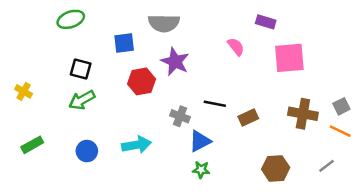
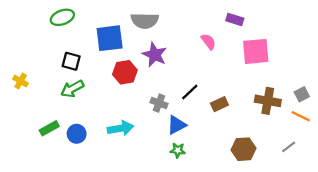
blue square: (124, 43) -> (110, 38), size x1.5
black line: (215, 104) -> (190, 92), turned -54
green rectangle: (32, 145) -> (49, 128), moved

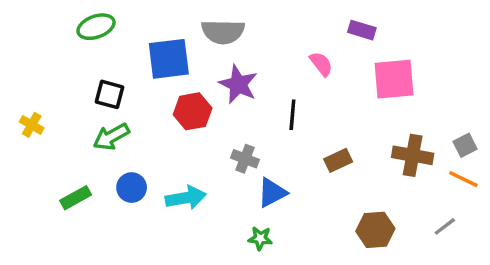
black line: (190, 92) -> (292, 115), moved, turned -42
blue circle: (77, 134) -> (132, 188), moved
green star: (178, 150) -> (260, 238), moved

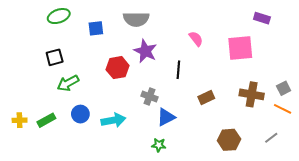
purple rectangle: (362, 30) -> (262, 18), moved
blue square: (169, 59) -> (96, 28), moved, size x0.6
black square: (110, 94) -> (55, 57), moved, turned -30
yellow cross: (32, 125) -> (20, 120), moved, turned -32

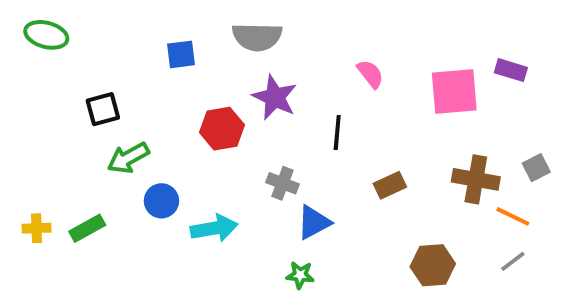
green ellipse: (59, 16) -> (46, 35), moved, turned 35
purple rectangle: (262, 18) -> (511, 70), moved
orange line: (283, 109) -> (513, 216), moved
blue circle: (80, 114) -> (161, 201), moved

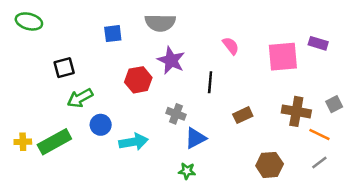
green rectangle: (87, 228) -> (54, 142), size x1.5

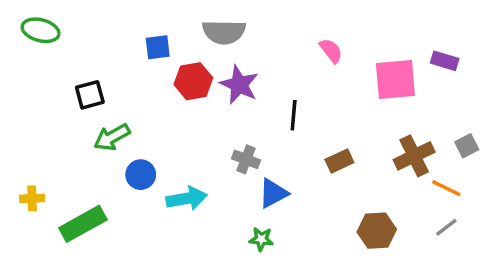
pink semicircle: (231, 46) -> (331, 51), moved
red hexagon: (138, 80) -> (193, 81), moved
brown cross: (296, 111) -> (414, 156), turned -36
green rectangle: (54, 142) -> (83, 224), moved

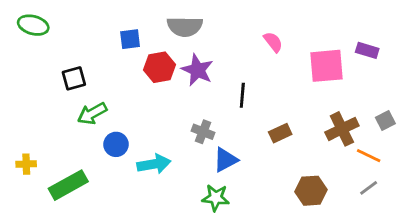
green star: (261, 239) -> (216, 198), size x1.4

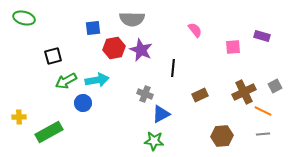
pink square: (326, 66) -> (233, 47), size x0.6
cyan arrow: (154, 164) -> (97, 80), moved
gray line: (369, 188) -> (263, 134), turned 32

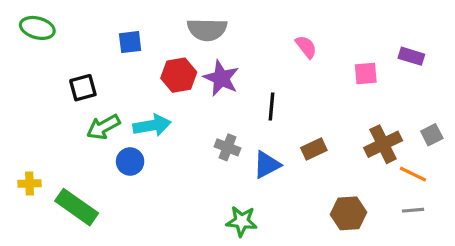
blue square: (93, 28) -> (130, 42), moved
blue triangle: (161, 114) -> (267, 165), moved
green rectangle: (49, 132) -> (77, 207), turned 64

